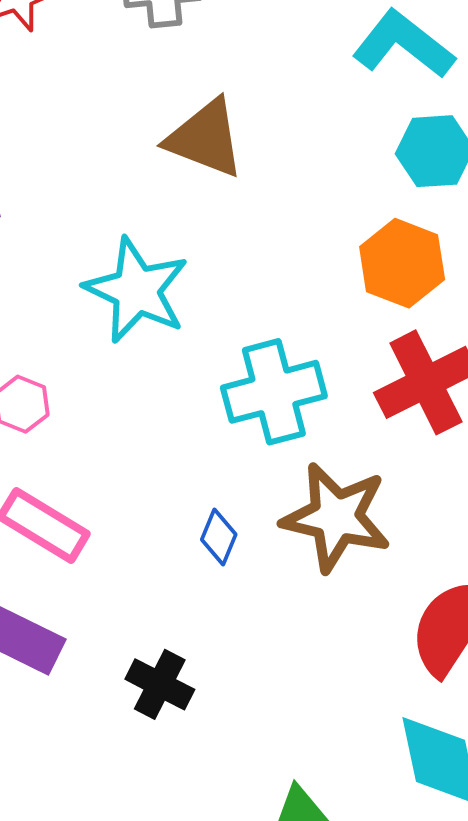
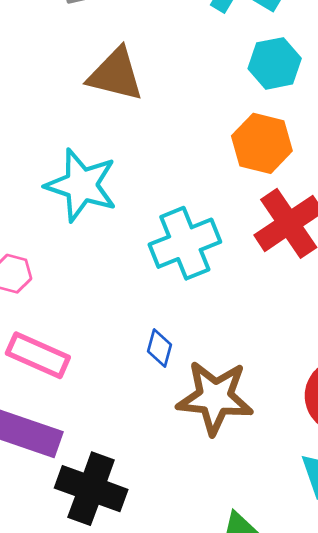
brown star: (336, 517) -> (215, 398), moved
black cross: (160, 684) -> (91, 489), moved, size x1.5

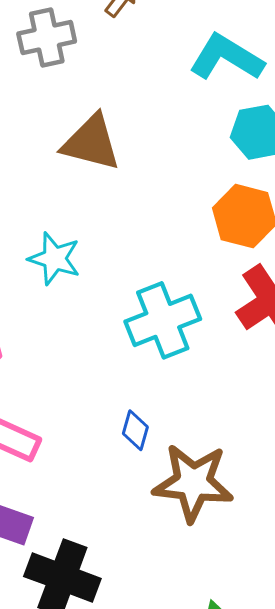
cyan star: (81, 185) -> (54, 259), size x0.7

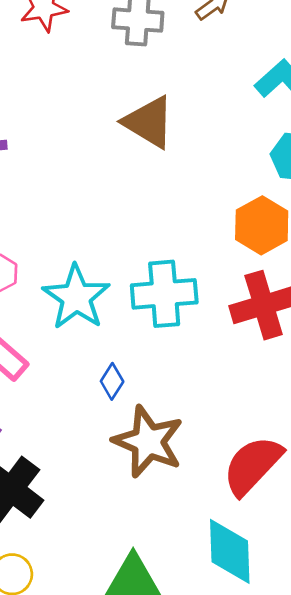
cyan star: (54, 259) -> (76, 297), moved, size x1.4

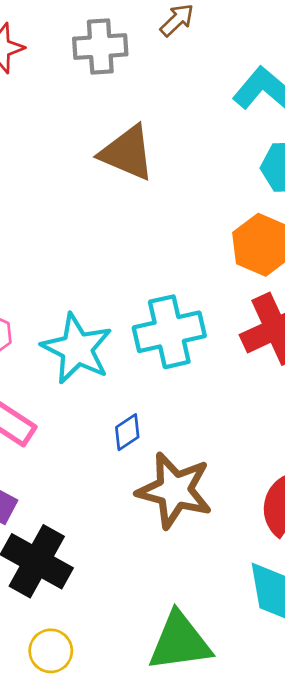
blue diamond: (112, 381) -> (127, 432), turned 32

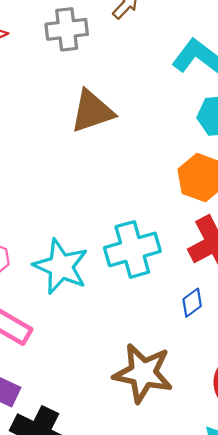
brown triangle: (127, 153) -> (92, 111), turned -39
blue diamond: (127, 432) -> (192, 303), moved

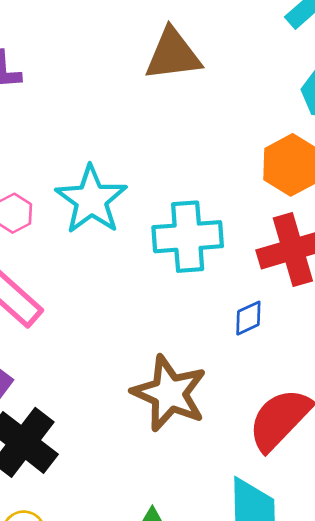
cyan star: (61, 266) -> (91, 200), moved

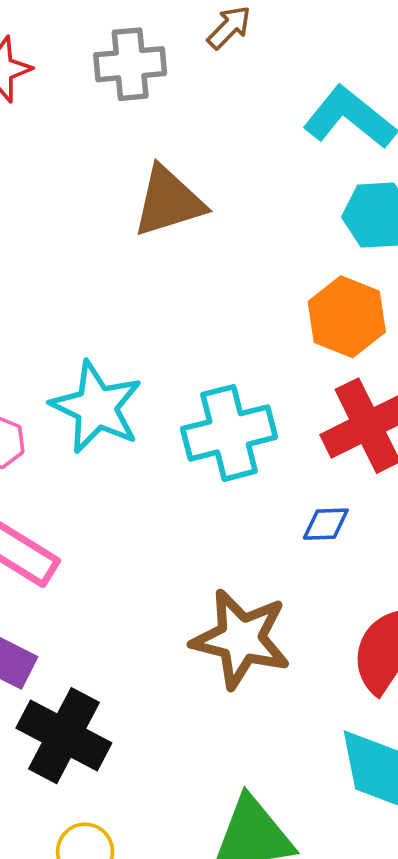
blue diamond: (248, 318) -> (326, 524), turned 33

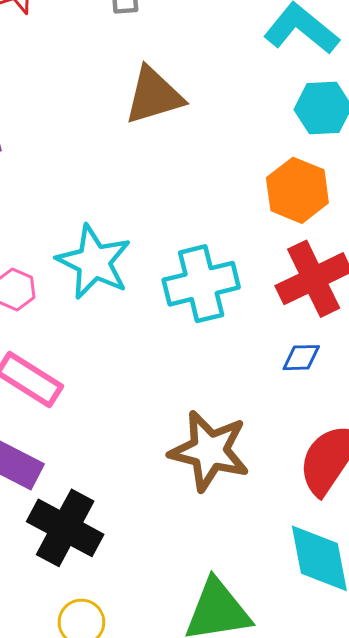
blue diamond: (326, 524) -> (301, 358), moved

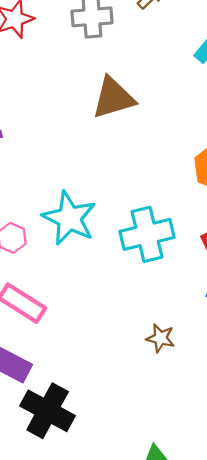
brown star: (209, 451) -> (160, 338), moved, size x0.5

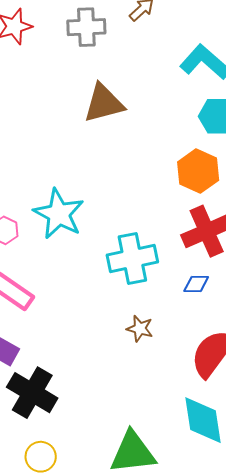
cyan cross: (147, 234) -> (132, 258), moved

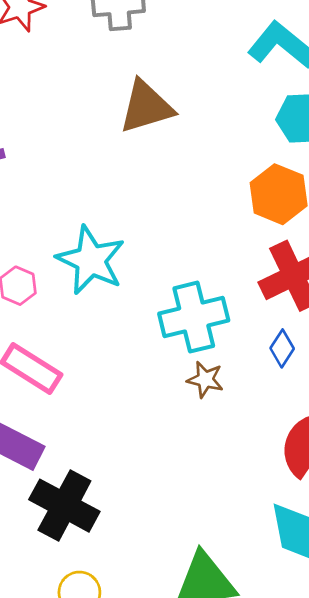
blue diamond: (196, 284) -> (282, 348), turned -56
brown star: (140, 329) -> (205, 380), moved

